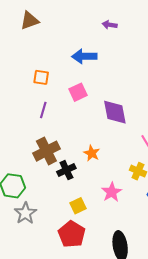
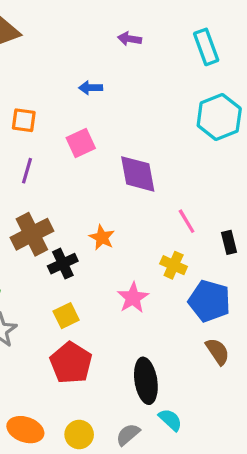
blue arrow: (84, 56) -> (91, 88), size x0.6
yellow square: (78, 206) -> (66, 316), moved

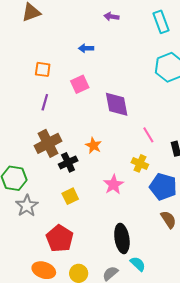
red pentagon: (71, 363) -> (60, 238), moved

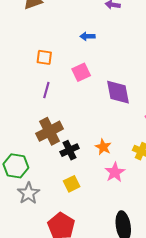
orange star: (93, 145) -> (103, 147), moved

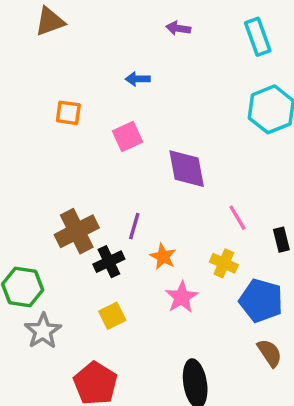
purple line: (46, 90) -> (134, 226), moved

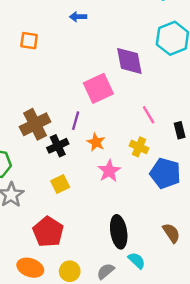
pink square: (128, 136) -> (98, 88), moved, size x1.4
purple diamond: (187, 169) -> (129, 61), moved
brown semicircle: (270, 353) -> (171, 233), moved

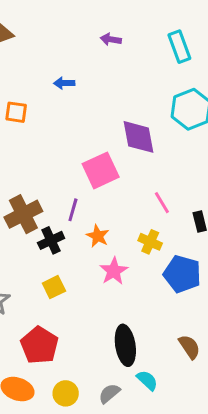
blue arrow: (78, 17) -> (64, 83), moved

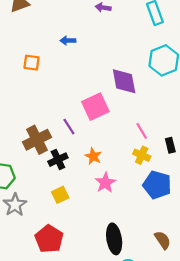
purple line: (73, 210) -> (69, 127), moved, turned -49
yellow cross: (150, 242) -> (142, 155), moved

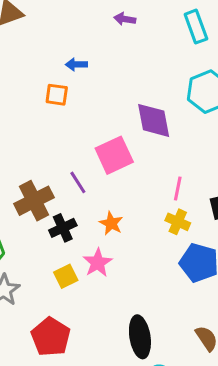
orange square: (31, 63) -> (57, 95), moved
pink line: (142, 131) -> (178, 189), turned 42
pink star: (105, 183) -> (98, 263), moved

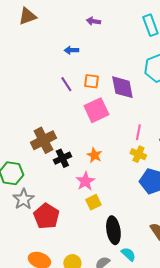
purple arrow: (125, 19) -> (93, 21), moved
orange square: (57, 95) -> (91, 81), moved
purple line: (78, 182) -> (66, 84), moved
yellow square: (66, 276) -> (93, 202), moved
red pentagon: (51, 337) -> (46, 216), moved

